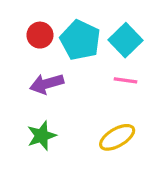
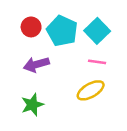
yellow ellipse: (117, 137) -> (91, 90), moved

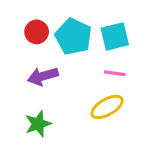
cyan square: (97, 31) -> (115, 36), turned 30

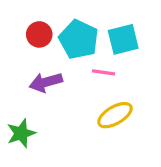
pink line: (115, 73) -> (103, 72), moved
green star: (38, 124) -> (21, 133), moved

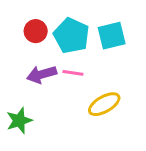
pink line: (103, 72) -> (73, 73), moved

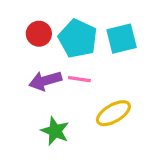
green star: (19, 121) -> (55, 131), moved, turned -30

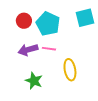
cyan square: (122, 39) -> (85, 18), moved
yellow ellipse: (113, 113) -> (70, 70), turned -70

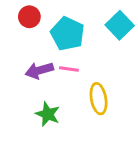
cyan square: (85, 18) -> (120, 25), turned -30
red circle: (24, 21) -> (29, 17), moved

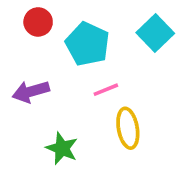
pink line: (69, 69) -> (106, 90), moved, turned -30
purple arrow: (39, 70) -> (31, 92), moved

